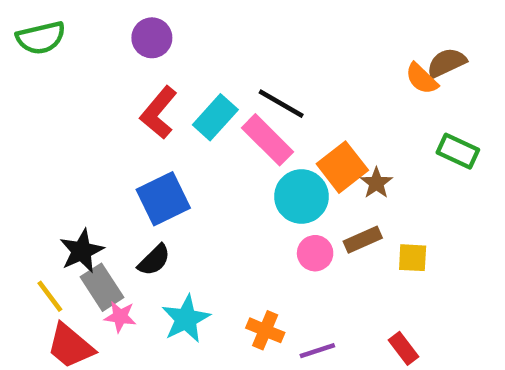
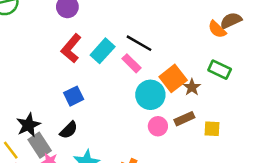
pink rectangle: (267, 140) -> (132, 63), size x0.7
green rectangle: (458, 151) -> (220, 70), moved
blue square: (163, 199) -> (74, 96), size x0.7

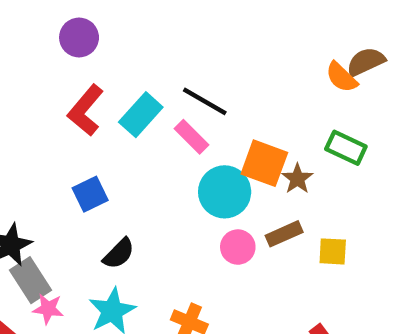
orange square: (173, 78) -> (264, 163), turned -32
black semicircle: (69, 130) -> (119, 254), moved

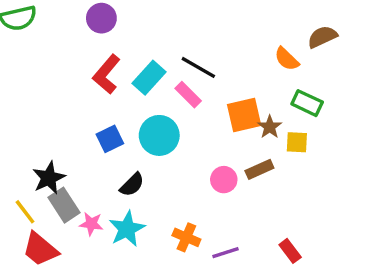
orange semicircle: (341, 77) -> (287, 59), moved
orange square: (264, 163) -> (244, 115), turned -33
cyan circle: (225, 192) -> (159, 135), moved
yellow square: (333, 251) -> (297, 142), moved
pink star: (48, 309) -> (91, 224), moved

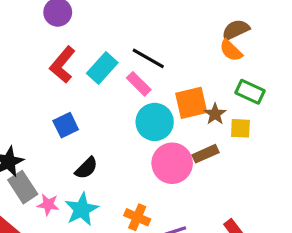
brown semicircle: (322, 37) -> (236, 30), moved
cyan circle: (159, 135) -> (155, 122), moved
pink circle: (224, 180) -> (172, 163), size x1.6

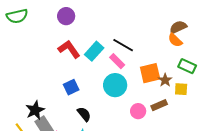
red L-shape: (63, 65) -> (69, 49), turned 105
cyan circle: (155, 122) -> (115, 85), moved
pink circle: (172, 163) -> (138, 111), size x0.6
black semicircle: (86, 168) -> (84, 114), turned -84

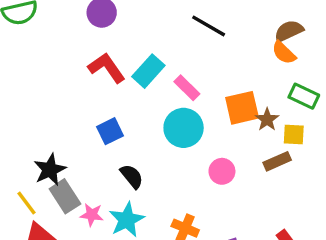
black line: (123, 45) -> (209, 26), moved
brown rectangle: (159, 105) -> (277, 161), moved

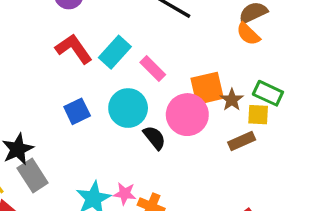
green rectangle: (304, 96) -> (268, 93), moved
cyan circle: (184, 128) -> (128, 108), moved
pink circle: (222, 171) -> (187, 115), moved, size x1.6
black semicircle: (132, 176) -> (154, 138), moved
pink star: (92, 215) -> (125, 194), moved

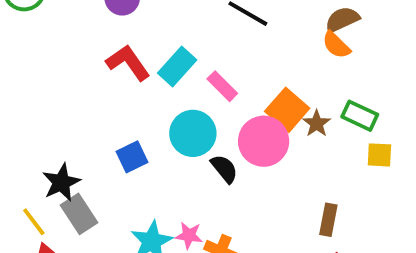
orange square: (207, 88) -> (287, 110), turned -36
blue square: (77, 111) -> (132, 157), moved
yellow square: (258, 115) -> (379, 155), moved
brown rectangle: (242, 141) -> (328, 220), moved, turned -55

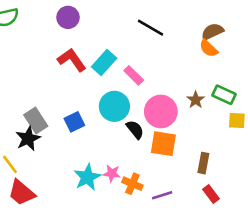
orange square: (287, 110) -> (163, 144), moved, turned -32
gray rectangle: (79, 214) -> (36, 121), moved

